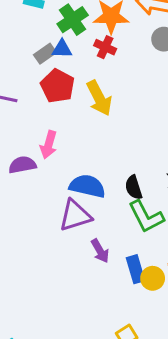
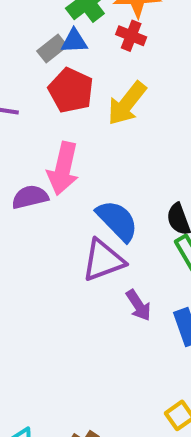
yellow arrow: (99, 98) -> (127, 103), turned 69
pink arrow: (49, 145) -> (63, 169), size x1.4
blue semicircle: (87, 186) -> (117, 221), turned 36

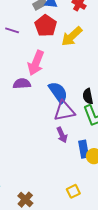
purple semicircle: (30, 197) -> (22, 84), moved
purple triangle: (103, 260) -> (64, 111), moved

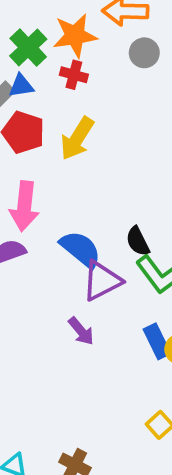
purple arrow: (62, 135) -> (81, 331), moved

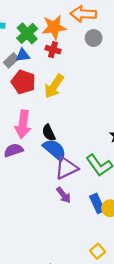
black semicircle: (138, 241) -> (49, 133), moved
purple arrow: (81, 331) -> (64, 195), moved

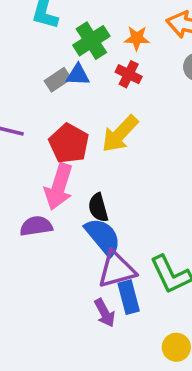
orange star: (54, 27) -> (137, 38), size x0.6
red pentagon: (23, 82) -> (69, 143), moved
blue rectangle: (97, 203) -> (129, 297), moved

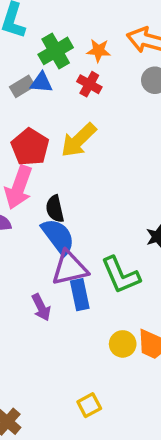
purple arrow: (105, 313) -> (41, 307), moved

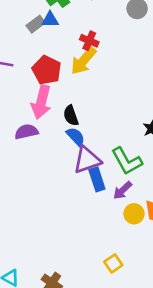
red cross: (89, 84) -> (89, 41), moved
blue semicircle: (58, 236) -> (76, 137), size x0.7
purple arrow: (41, 307) -> (123, 190), moved, turned 78

